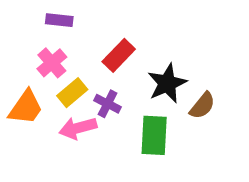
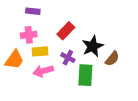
pink cross: (52, 63) -> (29, 35), turned 35
yellow rectangle: (72, 93) -> (40, 51), turned 35
purple cross: (108, 104) -> (68, 58), moved

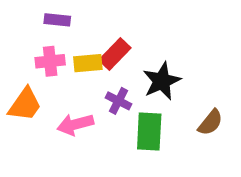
yellow rectangle: (40, 51) -> (88, 63), moved
brown semicircle: (112, 59) -> (210, 122), moved

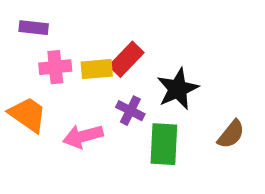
purple rectangle: (57, 20) -> (34, 28), moved
orange trapezoid: (25, 104) -> (28, 115), turned -90

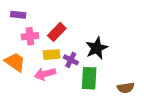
red rectangle: (126, 59) -> (57, 32), moved
yellow rectangle: (97, 69) -> (51, 55), moved
brown semicircle: (231, 134) -> (126, 88), moved, turned 42

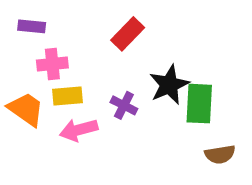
red rectangle: (57, 32) -> (128, 34), moved
yellow rectangle: (51, 55) -> (67, 96), moved
green rectangle: (89, 78) -> (199, 104), moved

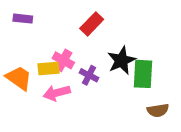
pink cross: (52, 64) -> (63, 60), moved, turned 35

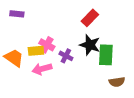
red rectangle: (92, 24) -> (90, 18), moved
black star: (121, 60) -> (90, 45), turned -30

